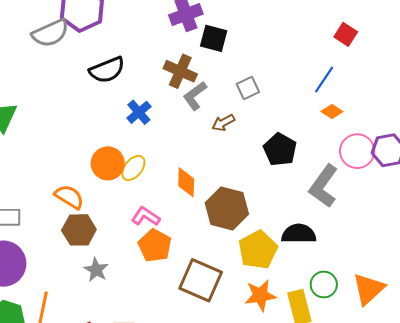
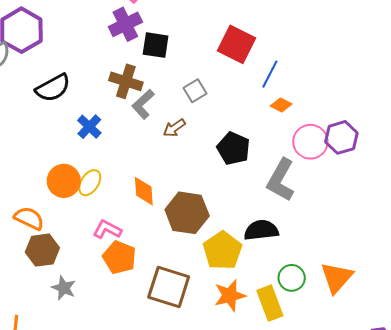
red square: (346, 34) -> (237, 44), moved, size x1.6

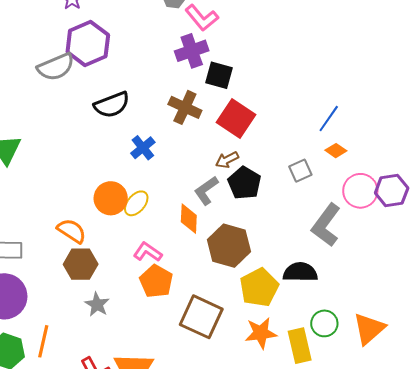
red square: (237, 44) -> (236, 119), moved
gray square: (195, 91) -> (300, 171), moved
gray L-shape: (143, 104) -> (206, 191), moved
black pentagon: (233, 148) -> (244, 183), moved

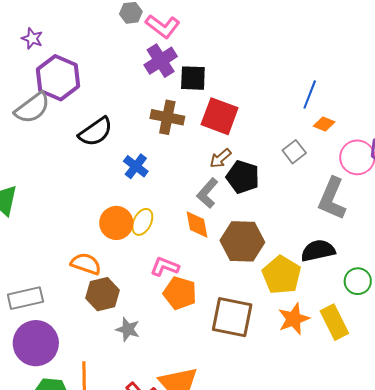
green circle: (324, 323) -> (358, 281), moved

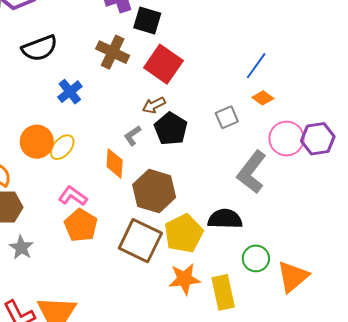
gray L-shape: (207, 193) -> (132, 136), size x0.7
brown square: (232, 317) -> (140, 241), moved

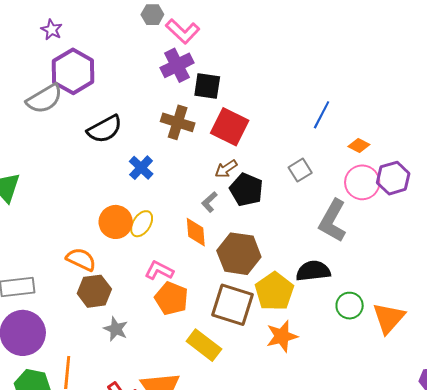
orange diamond: (263, 98) -> (359, 145), moved
yellow rectangle: (223, 292) -> (204, 345), moved, turned -32

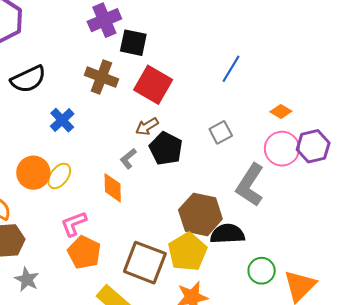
blue line: (322, 115) -> (231, 69), moved
brown hexagon: (239, 254) -> (200, 214), moved
pink L-shape: (159, 271) -> (74, 224), turned -52

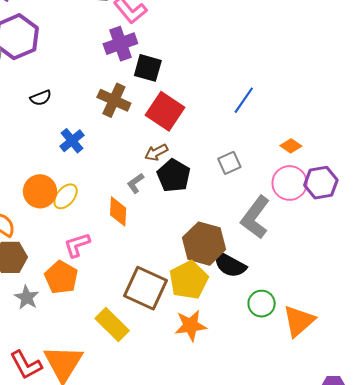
black semicircle: (28, 79) -> (41, 98), size x0.6
black semicircle: (227, 234) -> (230, 265), turned -152
orange pentagon: (84, 252) -> (61, 277), moved

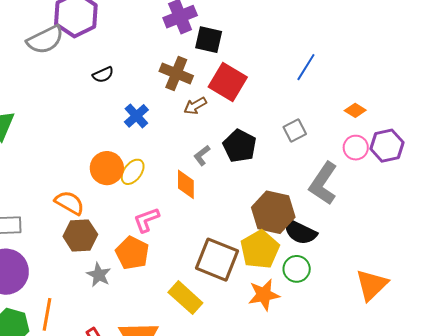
brown arrow: (156, 152) -> (195, 106), moved
pink circle: (290, 183) -> (356, 148), size x0.7
green circle: (262, 304) -> (297, 269), moved

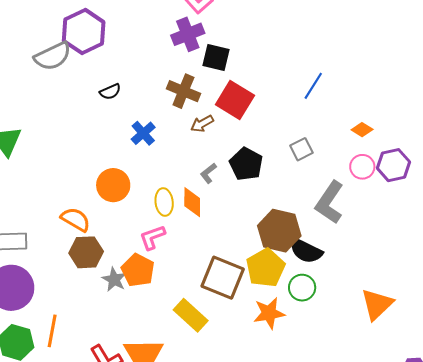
yellow ellipse: (133, 172) -> (164, 202), moved, turned -44
gray star: (99, 275) -> (114, 279), moved

